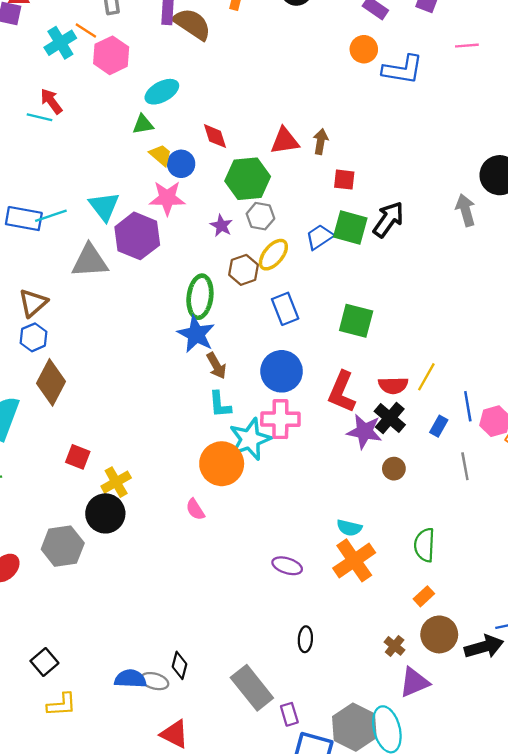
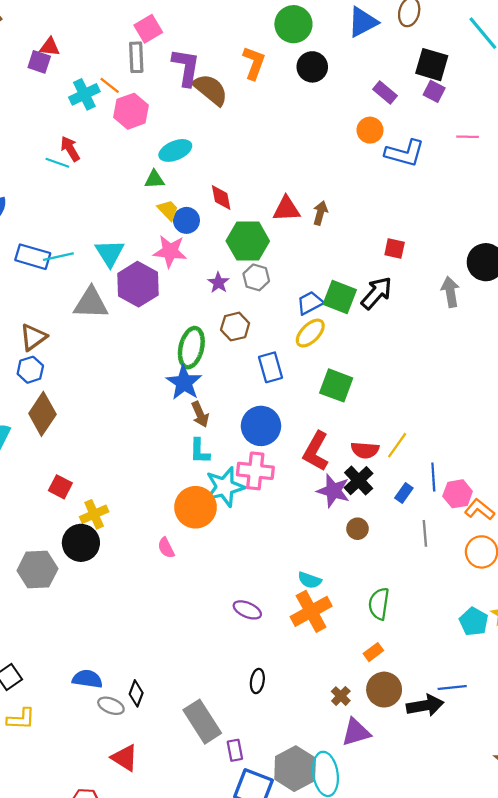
red square: (344, 180) -> (395, 249), moved
yellow ellipse: (273, 255) -> (310, 333), moved
blue semicircle: (130, 679) -> (87, 679), moved

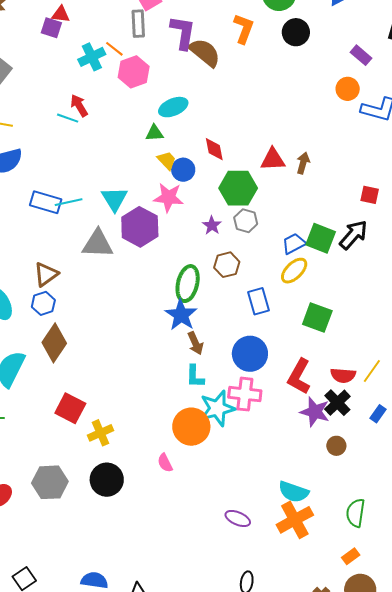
red square: (60, 487) -> (70, 408), size x1.4
black circle: (81, 543) -> (107, 480), moved
cyan semicircle: (310, 580) -> (294, 492), size x1.4

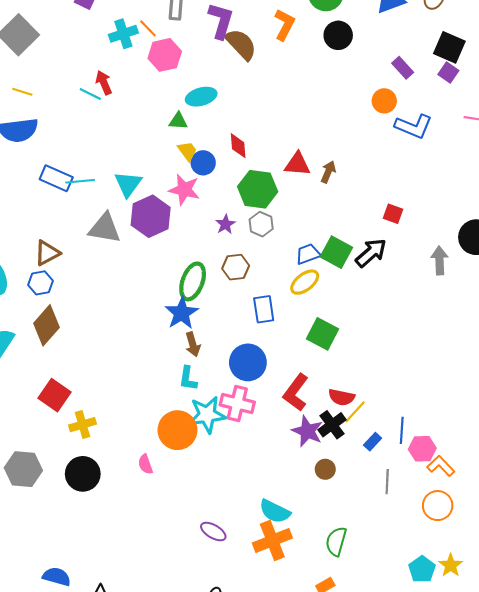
yellow line: (372, 371) -> (355, 412), moved

